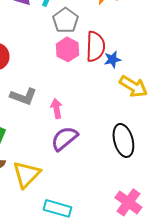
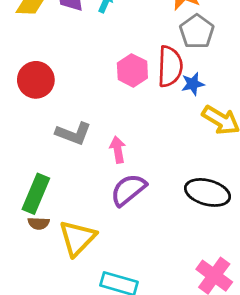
gray pentagon: (65, 20) -> (197, 32), moved
black ellipse: (123, 140) -> (208, 192), turned -60

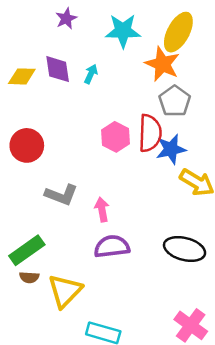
blue star: (193, 84) -> (171, 149), size x1.4
purple semicircle: (128, 190) -> (112, 247), turned 32
green rectangle: (36, 194) -> (27, 250), turned 32

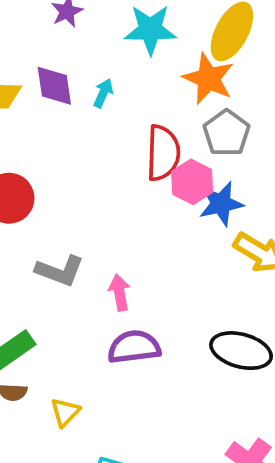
red semicircle: (150, 133) -> (163, 153), moved
pink hexagon: (116, 137) -> (192, 182), moved
yellow triangle: (65, 291) -> (65, 412), size x0.6

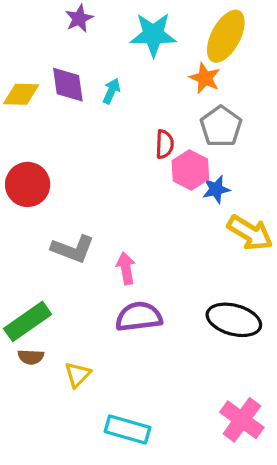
orange star: (208, 79) -> (205, 78), size x0.7
red semicircle: (163, 153) -> (165, 144), size x0.6
blue star: (221, 204) -> (216, 189), size x0.7

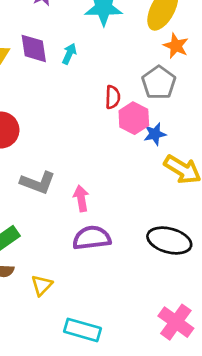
orange star: (205, 78) -> (176, 46), moved

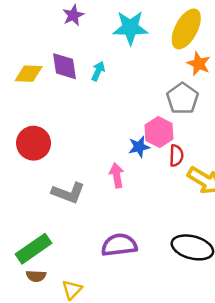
red semicircle: (113, 97) -> (176, 156), moved
blue star: (155, 134) -> (139, 147), moved
pink arrow: (81, 198) -> (117, 175), moved

